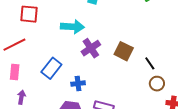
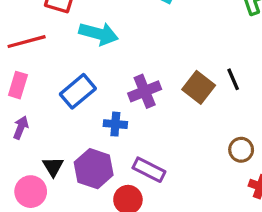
cyan arrow: (72, 27) -> (99, 34), moved
purple cross: (91, 48) -> (145, 91), moved
black line: (150, 63) -> (233, 79), moved

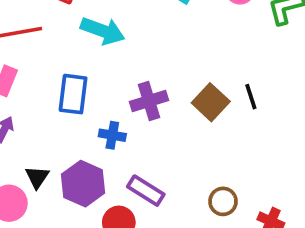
blue rectangle: (78, 91) -> (73, 94), turned -48
brown circle: (241, 150) -> (223, 201), moved

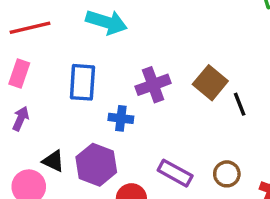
black line: (251, 97) -> (240, 104), moved
black triangle: (37, 177) -> (53, 161), turned -35
purple rectangle: (146, 191) -> (175, 173), moved

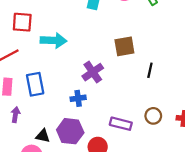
blue rectangle: (82, 82) -> (35, 84), moved
brown square: (210, 83) -> (124, 46), moved, turned -35
black line: (240, 104) -> (150, 70), turned 48

